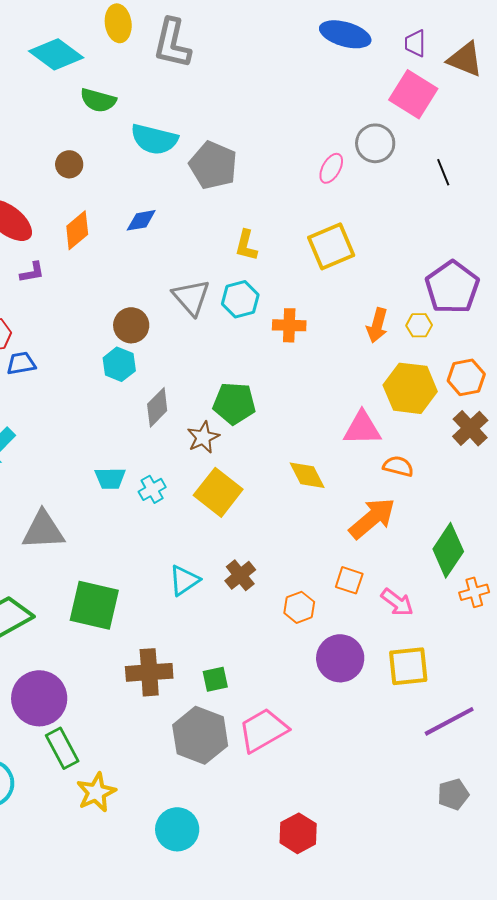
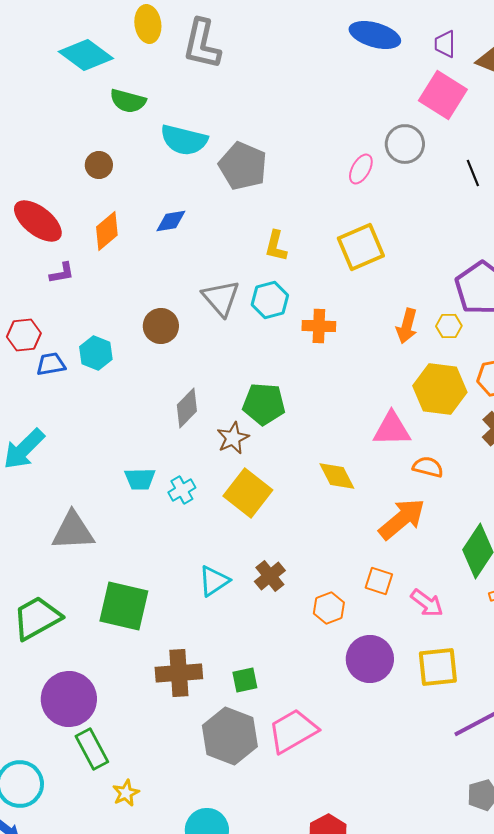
cyan hexagon: (119, 364) -> (96, 353), moved
yellow star: (96, 792) -> (126, 793), size x0.7

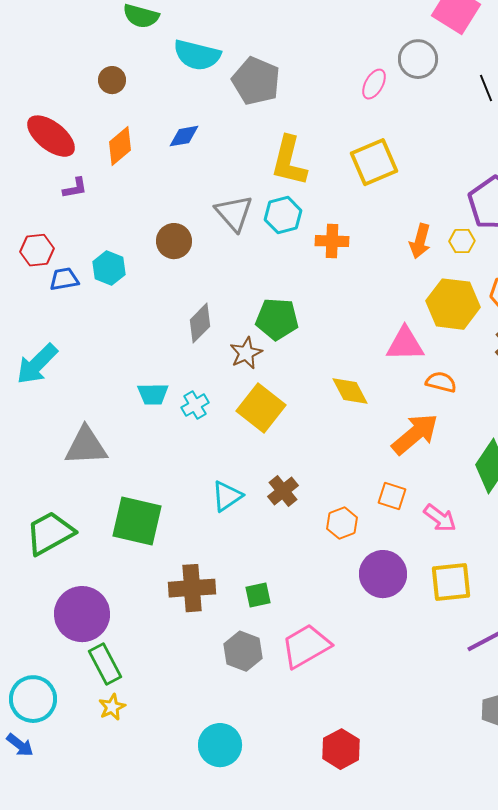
yellow L-shape: (276, 246) -> (289, 161), size x1.6
gray hexagon: (230, 736) -> (243, 651), size x0.7
yellow star: (126, 793) -> (112, 707), moved

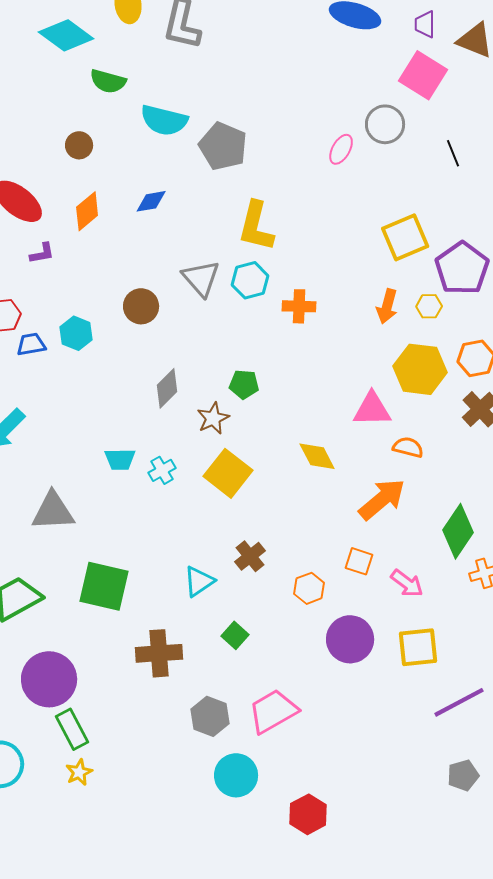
yellow square: (374, 162) -> (405, 237), moved
green pentagon: (277, 319) -> (244, 384), size x0.7
cyan triangle: (227, 496) -> (199, 581), moved
green square: (258, 595) -> (235, 635), moved, turned -36
cyan circle: (220, 745) -> (236, 775), moved

